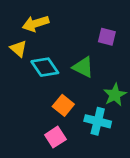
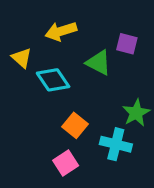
yellow arrow: (36, 24) -> (61, 31), moved
green triangle: (83, 67) -> (99, 63), moved

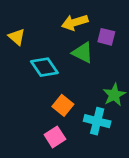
yellow arrow: (61, 31) -> (75, 22), moved
yellow triangle: (22, 58) -> (17, 37), moved

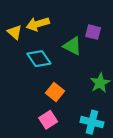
yellow arrow: (75, 22) -> (38, 24), moved
cyan cross: (97, 121) -> (92, 122), moved

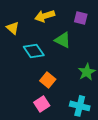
yellow arrow: (38, 24) -> (45, 16), moved
purple square: (93, 32) -> (81, 18), moved

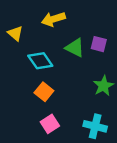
purple square: (81, 18) -> (99, 44), moved
orange square: (48, 80) -> (44, 92), moved

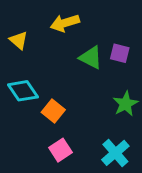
cyan diamond: (40, 61) -> (23, 91), moved
cyan cross: (95, 126) -> (115, 153), turned 35

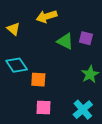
orange square: (53, 111) -> (38, 80), turned -35
pink square: (60, 150) -> (43, 108), turned 35

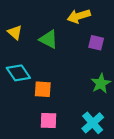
yellow arrow: (47, 16) -> (79, 16), moved
green triangle: (65, 41) -> (49, 39), moved

